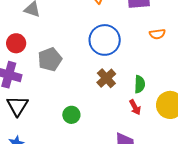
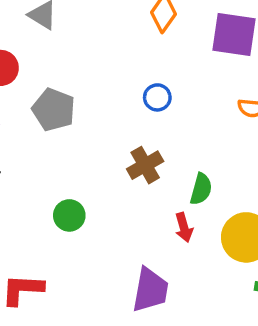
blue circle: (105, 40) -> (157, 97), size x0.5
gray pentagon: (50, 59) -> (54, 110), turned 30

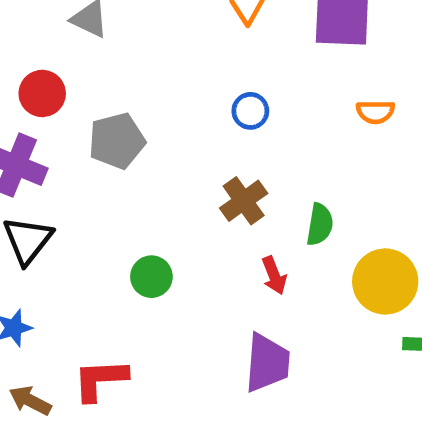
gray pentagon: (54, 110) -> (117, 141), turned -30
red arrow: (184, 227) -> (274, 275), moved

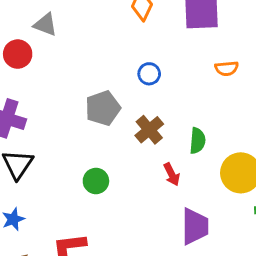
red circle: (42, 93) -> (18, 54), moved
gray pentagon: (117, 141) -> (103, 108), moved
purple trapezoid: (267, 363) -> (195, 226), moved

